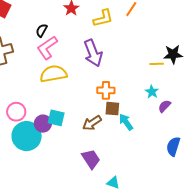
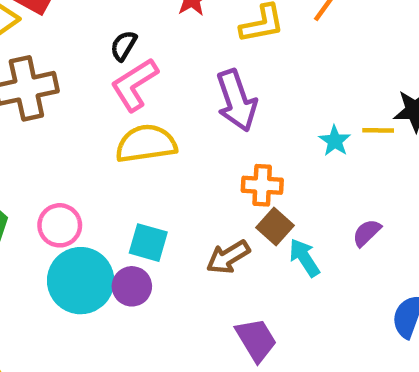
cyan star: (152, 92) -> (335, 141), moved
purple semicircle: (164, 106) -> (367, 233), moved
brown square: (112, 109) -> (275, 227), turned 35
purple circle: (43, 124) -> (132, 286), moved
purple trapezoid: (91, 159) -> (256, 340), moved

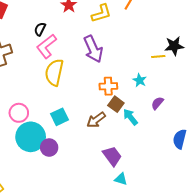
cyan star: (335, 141) -> (140, 80), moved
yellow semicircle: (146, 144) -> (54, 72), turned -64
cyan square: (148, 243) -> (59, 117), turned -36
purple circle: (132, 286) -> (49, 148), moved

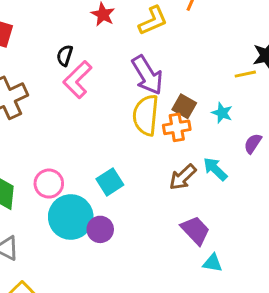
yellow semicircle: (54, 72) -> (146, 115), moved
brown square: (116, 104) -> (184, 106), moved
brown arrow: (96, 120) -> (183, 177), moved

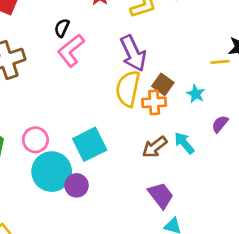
cyan square: (110, 182) -> (90, 144), size x1.4

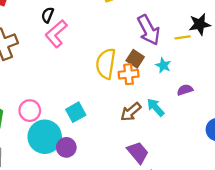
purple arrow: (133, 53) -> (149, 30), moved
purple semicircle: (220, 124) -> (185, 90), turned 35
cyan square: (90, 144) -> (76, 112), size x0.7

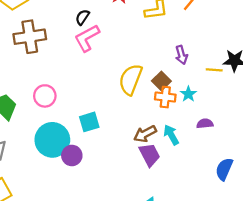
purple arrow: (149, 30) -> (181, 55), size x0.6
orange cross: (129, 74) -> (165, 97), moved
pink circle: (30, 111) -> (45, 96), moved
purple trapezoid: (138, 152) -> (150, 155), moved

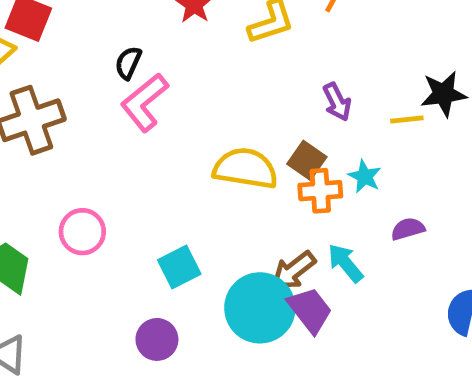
yellow semicircle: (131, 79) -> (245, 168), turned 88
cyan circle: (52, 140) -> (260, 308), moved

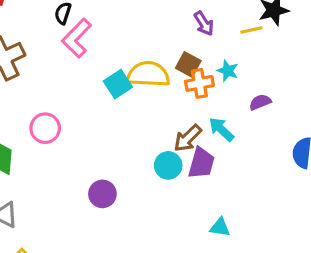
cyan square: (179, 267) -> (118, 84), moved
cyan circle: (260, 308) -> (168, 165), size x0.6
purple trapezoid: (310, 310) -> (201, 163), turned 60

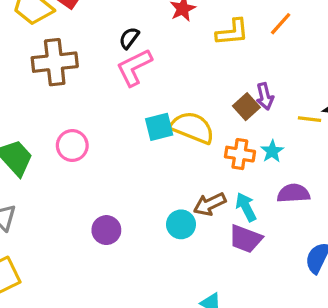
brown square: (188, 64) -> (246, 107), moved
purple semicircle: (260, 102) -> (293, 193), size x1.4
purple trapezoid: (201, 163) -> (246, 239), moved, turned 76

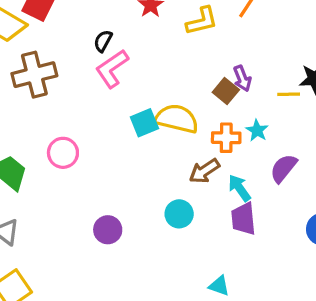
purple semicircle: (293, 193) -> (283, 168), turned -40
brown arrow: (210, 204) -> (204, 171), moved
purple trapezoid: (246, 239) -> (243, 219), turned 72

